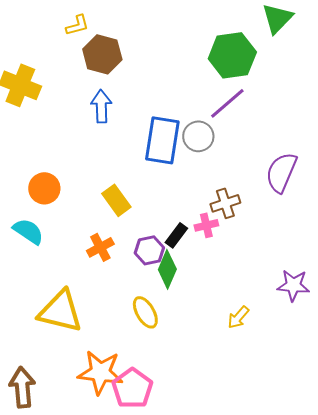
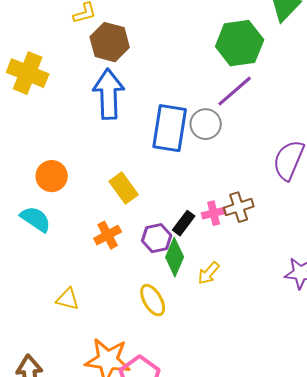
blue arrow: (101, 106) -> (109, 94), size x1.5
brown cross: (225, 203) -> (239, 207), moved
yellow triangle: (60, 311) -> (68, 299), size x0.5
yellow arrow: (238, 317) -> (209, 273), moved

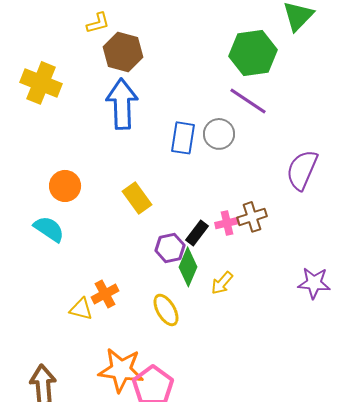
purple line: (235, 91) -> (248, 101), turned 75
blue rectangle: (170, 128) -> (183, 138), size x0.7
orange cross: (108, 235) -> (105, 294), moved

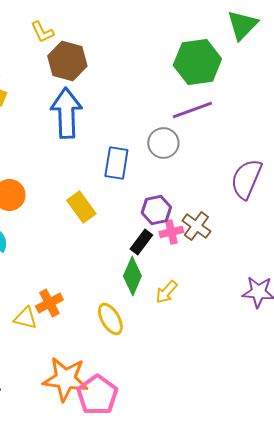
yellow L-shape: (98, 23) -> (42, 32), turned 80
purple line: (248, 101) -> (192, 110), turned -54
blue rectangle: (183, 138) -> (116, 163), moved
brown cross: (252, 217) -> (196, 226), turned -36
purple hexagon: (170, 248) -> (156, 210), moved

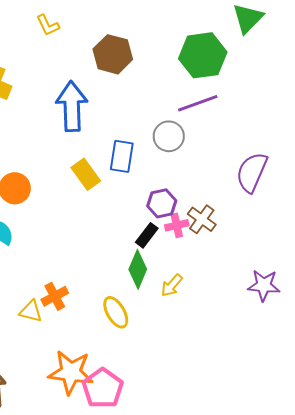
brown hexagon: (67, 61) -> (113, 54), moved
yellow rectangle: (81, 207) -> (86, 174), moved

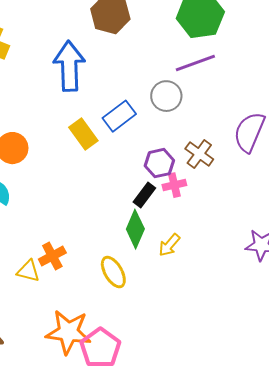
blue rectangle: (122, 156) -> (119, 116), turned 44
brown cross: (202, 219) -> (199, 154), moved

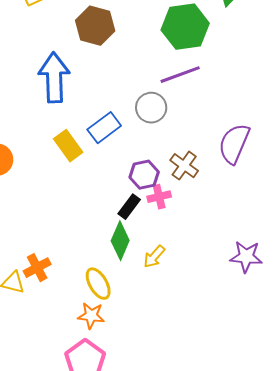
orange star: (68, 332) -> (91, 316), moved, size x0.6

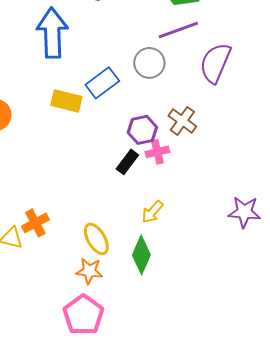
purple semicircle: (234, 144) -> (215, 63), moved
yellow rectangle: (68, 146) -> (66, 101), turned -40
green diamond: (120, 241) -> (141, 255), moved

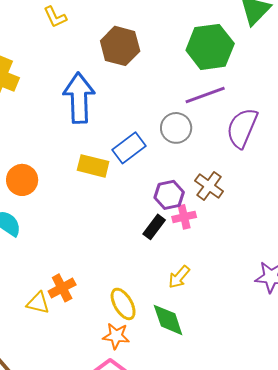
green diamond: (141, 255) -> (168, 320), turned -42

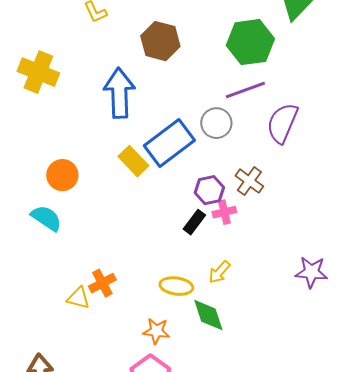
blue rectangle: (129, 148) -> (169, 143), size x1.5
yellow rectangle: (93, 166) -> (133, 161), turned 32
yellow ellipse: (123, 304) -> (176, 286), moved, turned -52

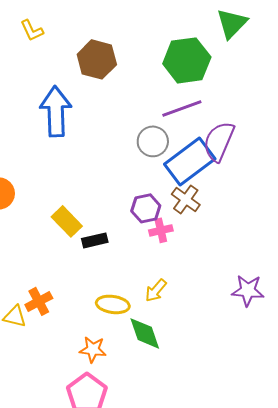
blue rectangle: (169, 143) -> (190, 161), moved
yellow rectangle: (133, 161) -> (67, 221), moved
black rectangle: (194, 222) -> (95, 240), moved, turned 40

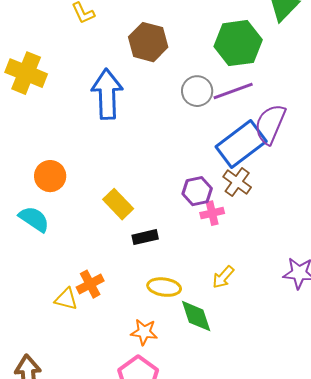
gray circle: (153, 141) -> (197, 91), moved
black rectangle: (95, 240) -> (145, 237), moved
yellow arrow: (156, 290) -> (223, 277), moved

